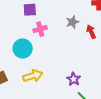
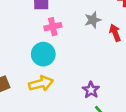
cyan circle: (23, 48) -> (43, 54), moved

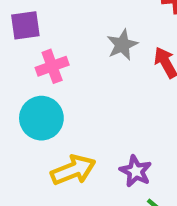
yellow arrow: (41, 84) -> (73, 170), moved

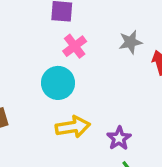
pink cross: (52, 66) -> (75, 46), turned -30

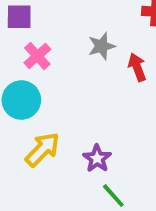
yellow arrow: (73, 127) -> (42, 149), turned -32

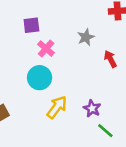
red arrow: (137, 67) -> (110, 59), moved

